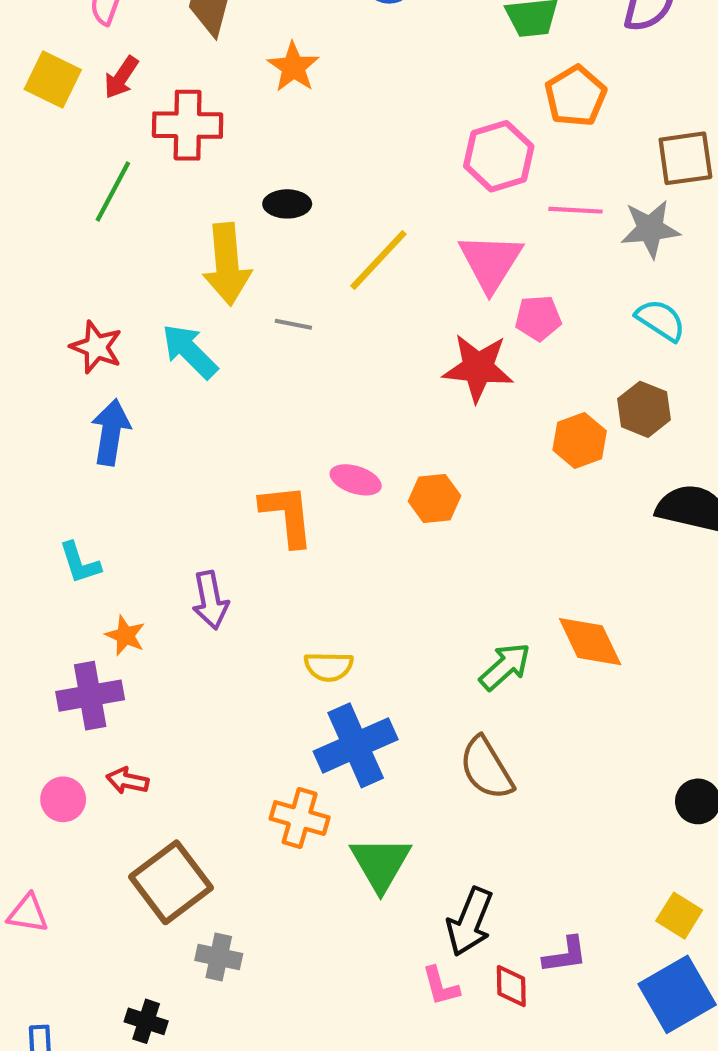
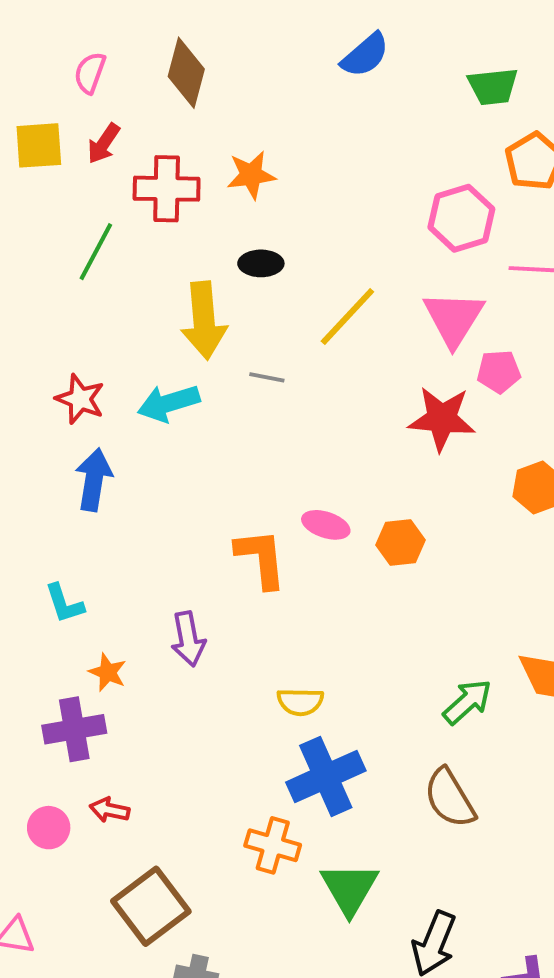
orange star: (293, 67) -> (251, 175), moved, turned 30
yellow square: (53, 79) -> (39, 145), turned -30
cyan arrow: (190, 351) -> (169, 403), turned -62

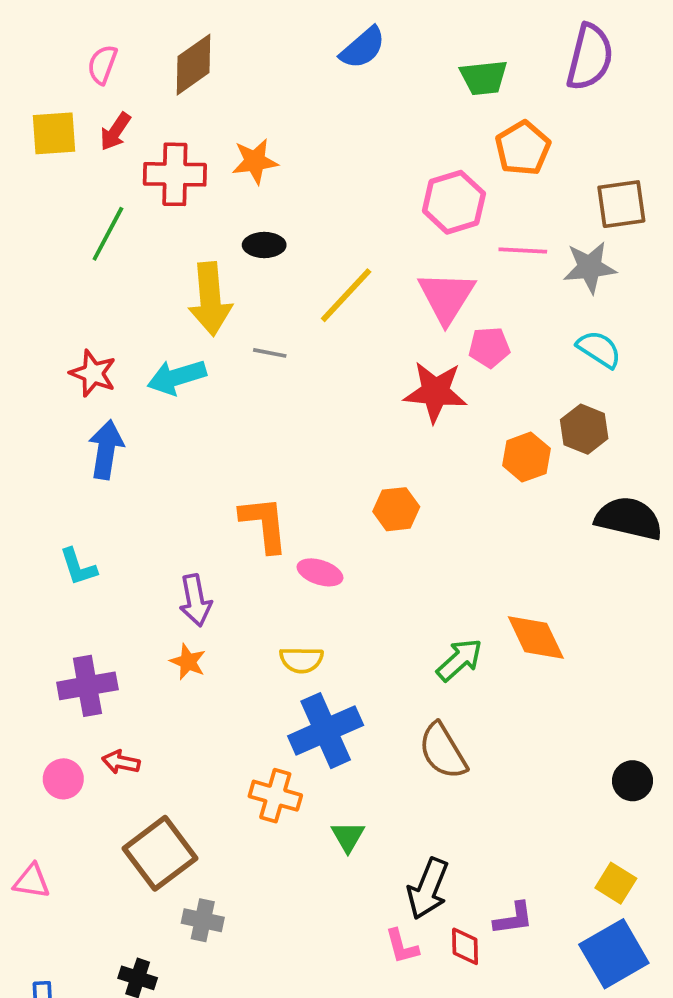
brown diamond: (186, 73) -> (193, 65), turned 40
pink ellipse: (326, 525) -> (320, 572), moved
orange star: (108, 672) -> (188, 662), moved
green triangle: (349, 889) -> (348, 837), size x0.6

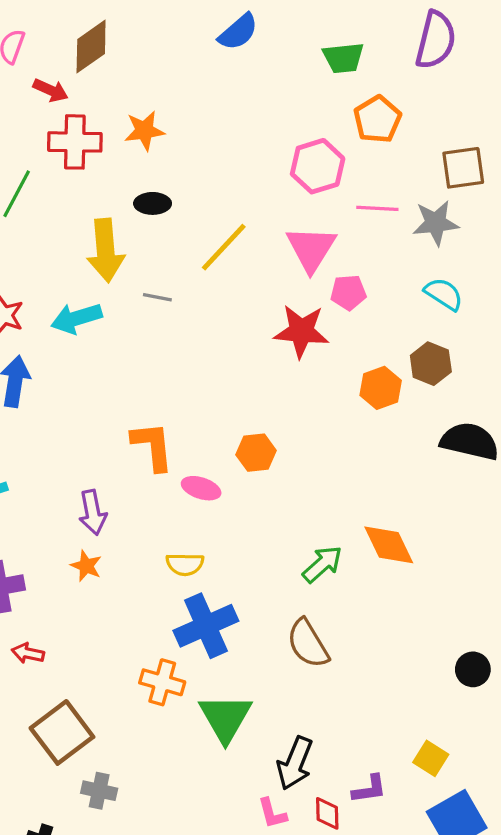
red arrow: (115, 132) -> (51, 90), moved, turned -100
orange hexagon: (396, 509) -> (256, 453), moved
green triangle: (348, 837) -> (225, 718), size x1.8
yellow square: (616, 883) -> (431, 758), moved

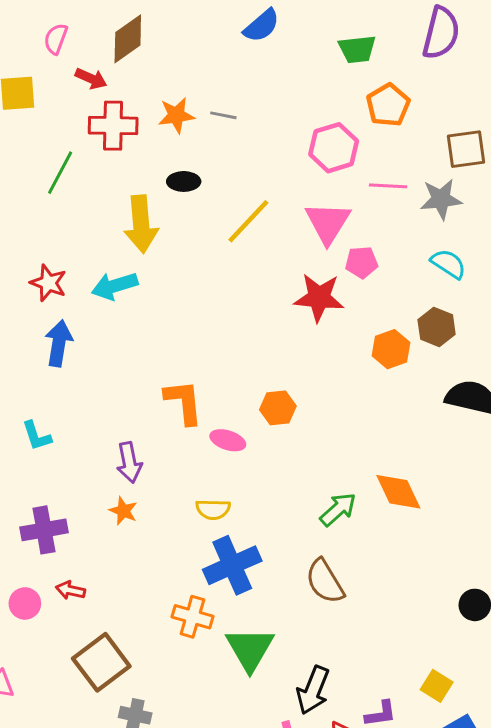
gray line: (157, 297) -> (223, 115), moved

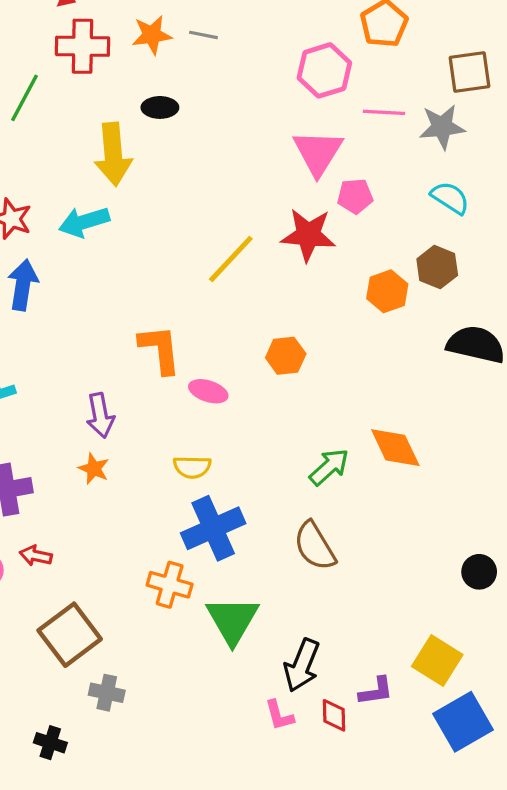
yellow line: (248, 221) -> (231, 259), moved
orange hexagon: (278, 408) -> (286, 356), moved
yellow square: (437, 686) -> (437, 660), size x1.4

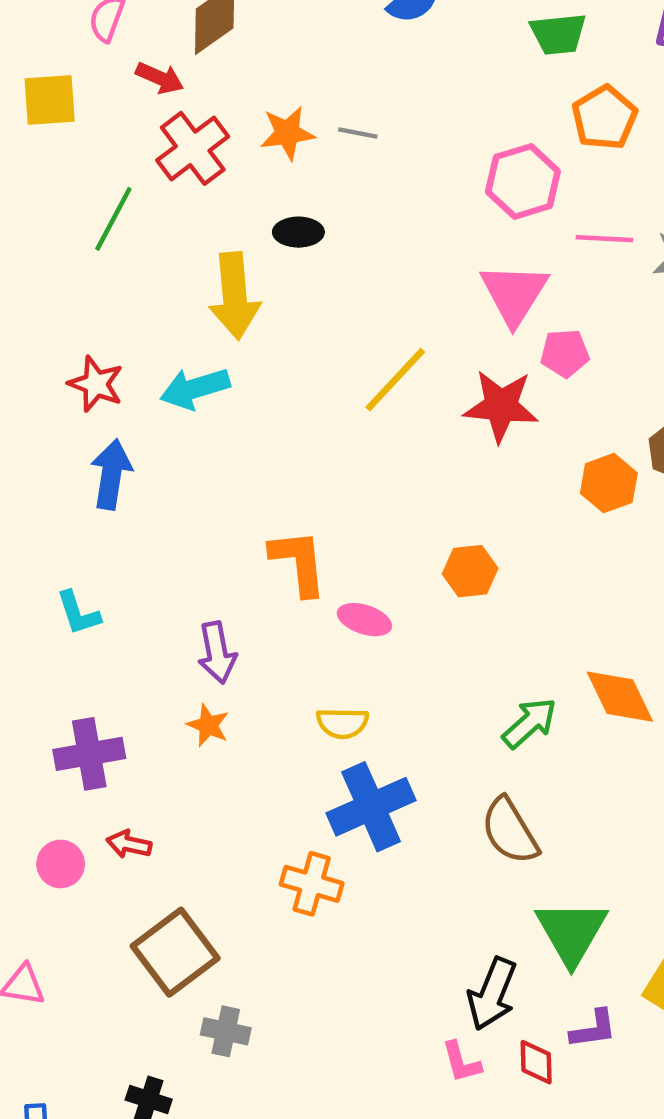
red cross: (83, 46) -> (193, 148), turned -38
yellow line: (231, 259) -> (395, 380), moved
green triangle: (232, 620) -> (571, 932), moved

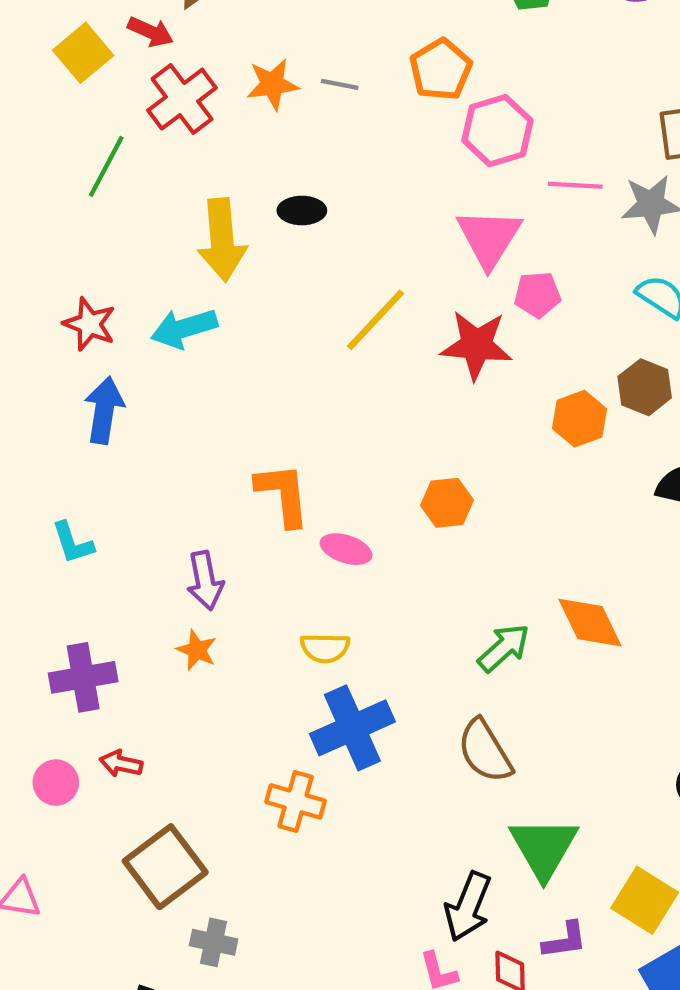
yellow square: (50, 100) -> (83, 53), moved, turned -36
orange pentagon: (604, 118) -> (441, 70), moved
black ellipse: (298, 232) -> (302, 211), moved

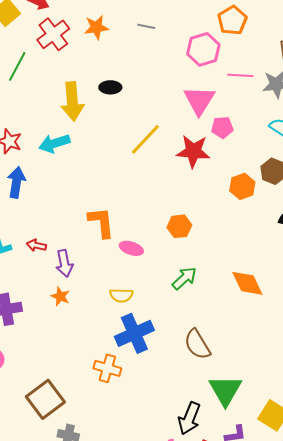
orange pentagon: (441, 70) -> (232, 20), moved
gray line: (340, 84) -> (146, 26), moved
green arrow: (504, 648) -> (184, 278), moved
red arrow: (121, 764) -> (36, 245), moved

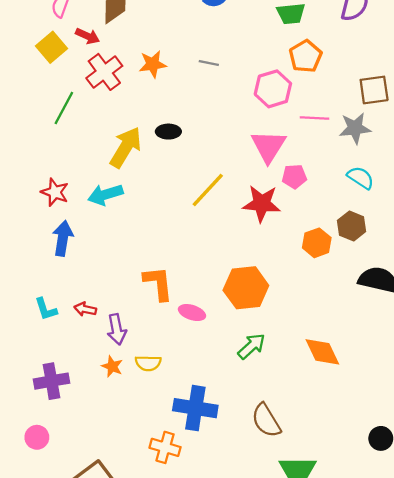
yellow arrow: (72, 101) -> (126, 147), turned -144
orange hexagon: (179, 226) -> (246, 288), size x1.6
yellow semicircle: (121, 295) -> (148, 363), moved
blue cross: (134, 333) -> (195, 408), turned 33

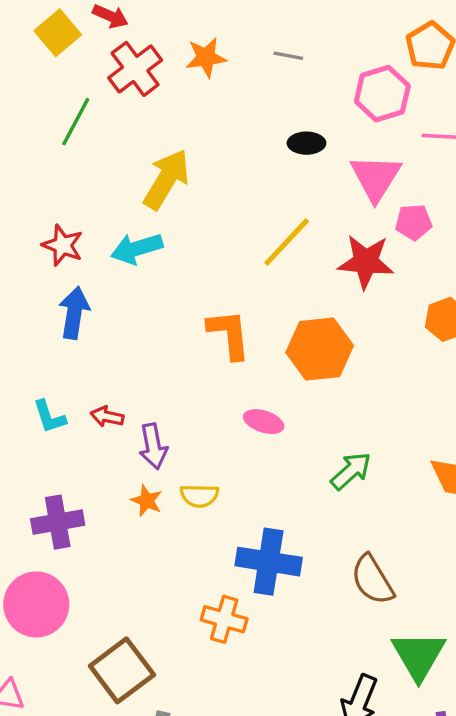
black ellipse: (168, 132) -> (306, 143), moved
orange L-shape: (158, 283) -> (229, 334), moved
orange hexagon: (246, 288) -> (320, 349), moved
pink circle: (37, 437) -> (36, 604), size x1.8

